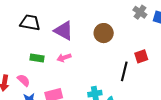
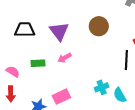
purple triangle: (64, 31) -> (59, 31), turned 35
pink semicircle: (24, 80) -> (13, 72), moved

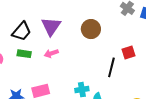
black trapezoid: (25, 30) -> (22, 31), moved, turned 120

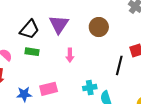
pink arrow: (51, 53) -> (70, 55), moved, turned -72

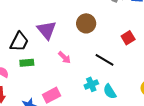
pink arrow: (70, 55) -> (64, 57), turned -32
black line: (119, 65) -> (104, 60), moved, turned -60

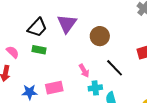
brown circle: (86, 23) -> (100, 36), moved
pink arrow: (64, 57) -> (84, 71), moved

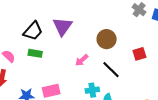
brown circle: (100, 36) -> (107, 39), moved
pink arrow: (84, 71) -> (82, 60), moved, turned 80

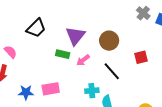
purple triangle: (62, 26) -> (75, 36), moved
green rectangle: (35, 53) -> (63, 54), moved

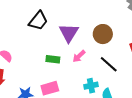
black trapezoid: (36, 28) -> (38, 21), moved
green rectangle: (63, 54) -> (53, 59), moved

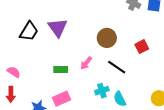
black trapezoid: (38, 21) -> (29, 31), moved
purple triangle: (69, 33) -> (58, 28), moved

